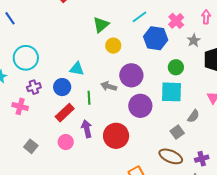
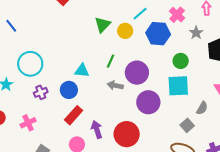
yellow circle: (113, 46) -> (125, 31), moved
green line: (89, 98) -> (110, 61), moved, turned 32
pink cross: (20, 106) -> (28, 123), moved, turned -35

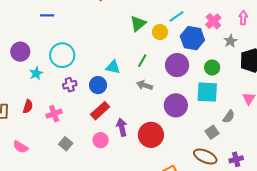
blue line: (11, 26) -> (47, 15), turned -56
purple circle: (137, 73) -> (177, 65), moved

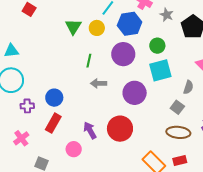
cyan triangle: (113, 67) -> (11, 51), moved
purple cross: (70, 85) -> (27, 106), turned 32
red rectangle: (100, 111) -> (53, 123), moved

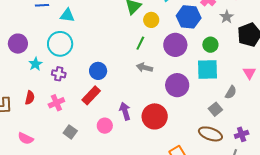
yellow circle: (97, 28) -> (151, 20), moved
purple cross: (27, 106) -> (59, 74), moved

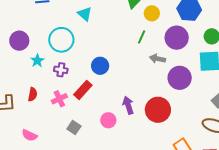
cyan triangle: (67, 15) -> (85, 14), moved, turned 35
gray arrow: (144, 68) -> (158, 59), moved
red rectangle: (91, 95) -> (83, 90), moved

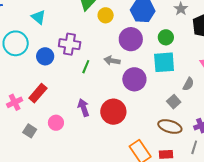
green line: (142, 37) -> (86, 67), moved
blue circle: (100, 66) -> (45, 56), moved
purple cross: (61, 70) -> (70, 44), moved, size x1.5
pink circle: (108, 120) -> (56, 123), moved

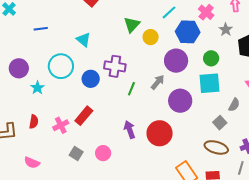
gray arrow: (112, 61) -> (158, 82), turned 119
pink circle: (56, 123) -> (103, 153), moved

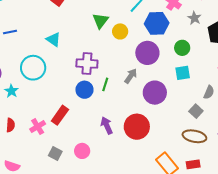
blue circle: (91, 79) -> (84, 90), moved
cyan square: (210, 83) -> (183, 73), size x0.7

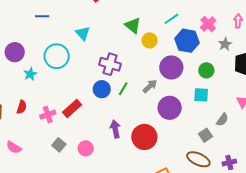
green triangle: (100, 21) -> (133, 25), turned -42

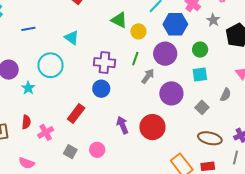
green line: (123, 89) -> (135, 59), moved
pink cross: (48, 115) -> (46, 132), moved
gray square: (206, 135) -> (202, 107), moved

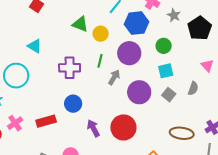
blue circle: (101, 89) -> (73, 104), moved
gray square: (202, 107) -> (169, 95), moved
red rectangle: (76, 113) -> (46, 121), turned 42
pink cross: (46, 132) -> (15, 123), moved

